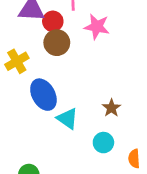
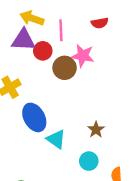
brown circle: (57, 43) -> (65, 68), moved

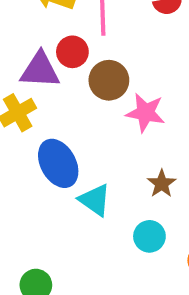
purple triangle: (23, 40) -> (40, 70), moved
pink star: (83, 56) -> (145, 113), moved

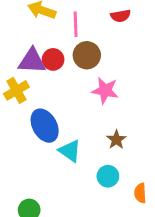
red circle: (72, 52) -> (53, 59), moved
brown circle: (109, 80) -> (87, 55), moved

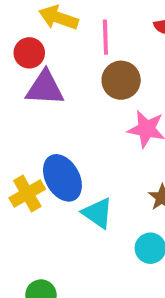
red circle: (53, 59) -> (29, 53), moved
yellow cross: (16, 90) -> (27, 193), moved

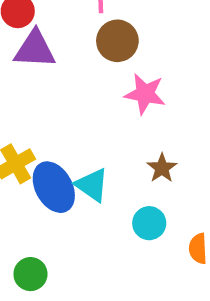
blue ellipse: (62, 178) -> (54, 187), moved

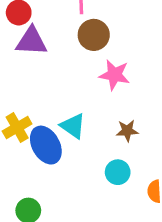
brown star: (162, 168) -> (127, 131), turned 30
cyan triangle: (92, 185) -> (73, 126), moved

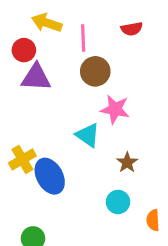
cyan triangle: (73, 126) -> (88, 135), moved
brown star: (127, 131) -> (127, 162), turned -30

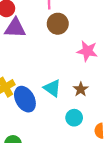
pink star: (115, 109) -> (87, 51), moved
cyan triangle: (88, 135) -> (52, 88), moved

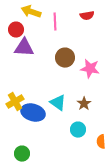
brown circle: (58, 24) -> (65, 58), moved
blue ellipse: (25, 99) -> (33, 113), turned -45

